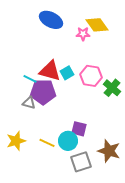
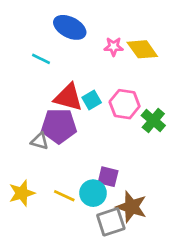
yellow diamond: (97, 25) -> (142, 49), moved
cyan line: (30, 79) -> (41, 59), moved
brown star: (109, 151) -> (131, 207), moved

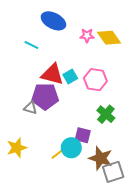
green cross: (153, 121) -> (106, 114), moved
yellow line: (64, 196) -> (59, 153), moved, turned -63
gray square: (111, 222) -> (113, 172), moved

